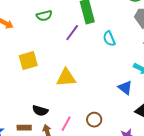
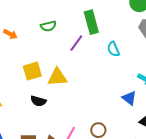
yellow triangle: (66, 78) -> (57, 77), moved
black semicircle: (40, 111) -> (38, 101), moved

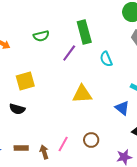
yellow triangle: (57, 77) -> (82, 94), moved
black semicircle: (38, 101) -> (17, 109), moved

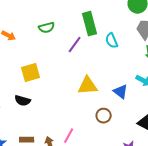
cyan semicircle: (106, 59) -> (112, 41), moved
blue triangle: (122, 108) -> (121, 92), moved
brown circle: (91, 140) -> (104, 116), moved

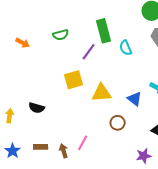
yellow square: (31, 73) -> (74, 80), moved

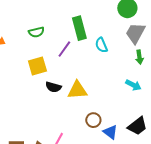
yellow square: (74, 80) -> (37, 66), moved
blue triangle: (135, 99) -> (110, 132), moved
black semicircle: (37, 108) -> (53, 87), moved

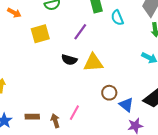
purple line: (64, 49) -> (80, 32), moved
yellow square: (37, 66) -> (40, 34), moved

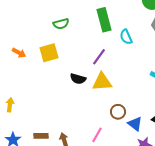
orange arrow: (14, 13) -> (19, 53), moved
purple line: (80, 32) -> (99, 57), moved
pink line: (74, 113) -> (97, 135), moved

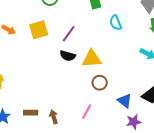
cyan semicircle: (126, 37) -> (116, 23), moved
purple line: (99, 57) -> (69, 34), moved
brown circle: (118, 112) -> (100, 83), moved

